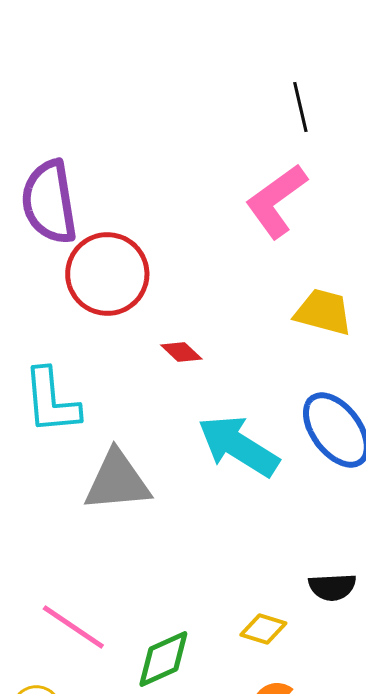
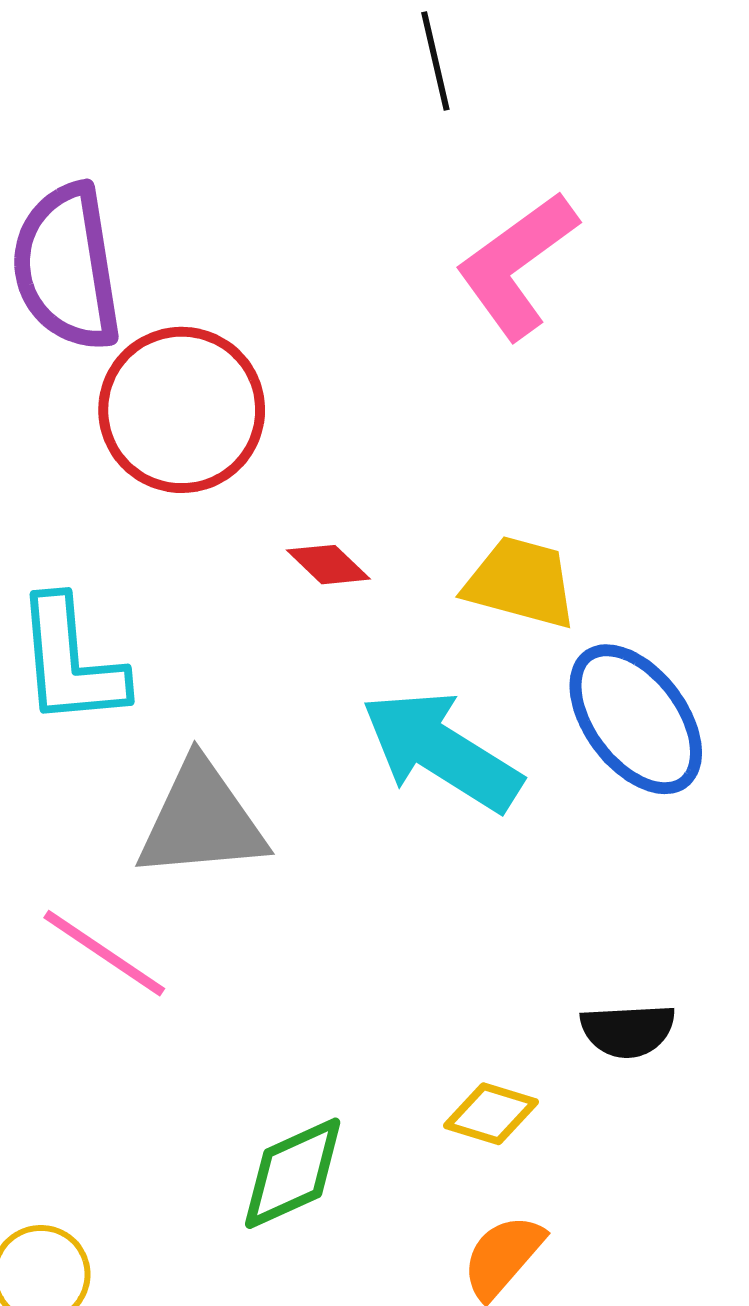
black line: (300, 107) -> (435, 61), moved
yellow trapezoid: (323, 312) -> (521, 582), moved
pink line: (73, 627) -> (104, 953), moved

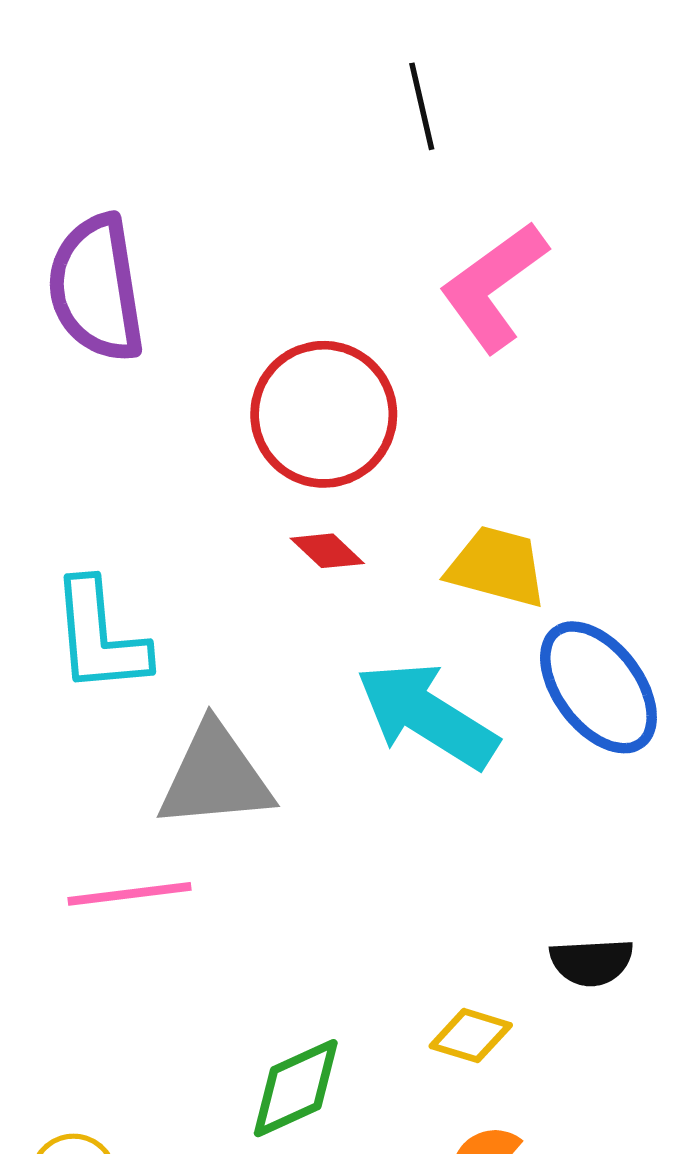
red circle: (182, 410) -> (324, 414), moved
pink line: (104, 953) -> (129, 894), turned -41

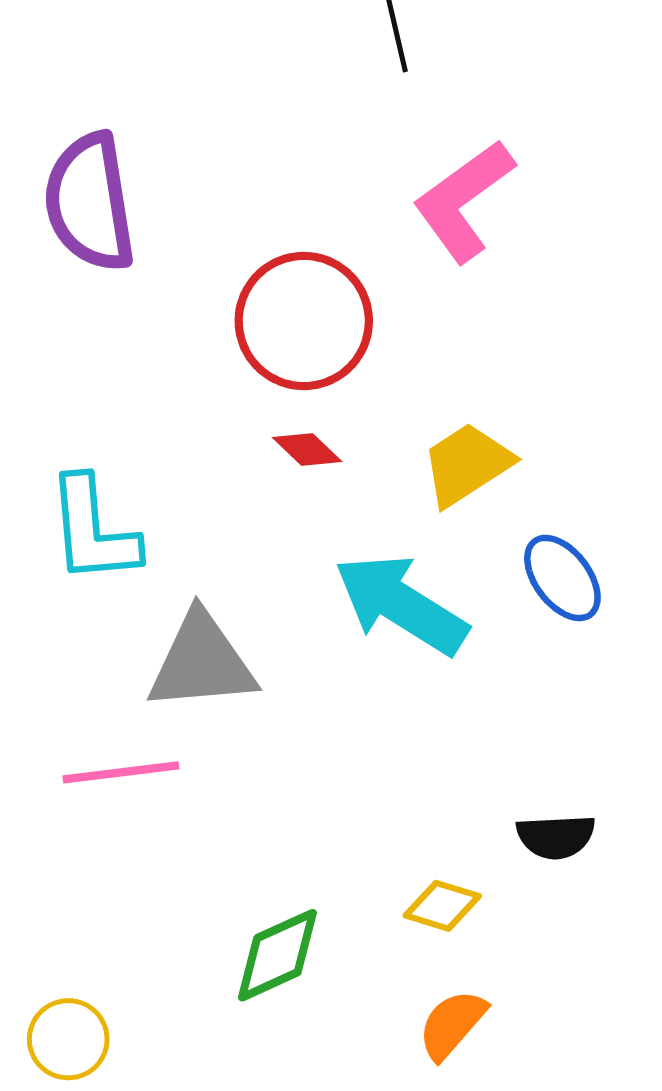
yellow trapezoid: (497, 567) -> (467, 464), turned -48
blue ellipse: (598, 687) -> (562, 578), size x0.7

